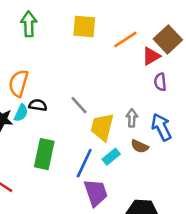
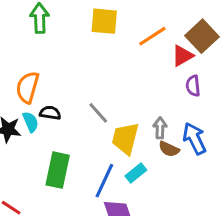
cyan semicircle: (21, 113) -> (31, 122), turned -48
brown semicircle: (140, 146) -> (169, 149), moved

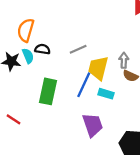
gray line: (98, 113) -> (78, 49), turned -72
cyan rectangle: (136, 173) -> (106, 94), turned 56
blue line: (104, 181) -> (84, 85), moved

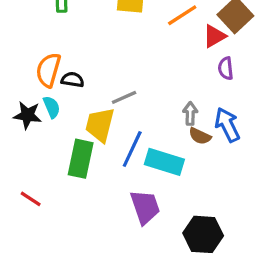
black semicircle: (42, 49) -> (73, 80), moved
yellow trapezoid: (98, 68) -> (100, 125), moved
cyan rectangle: (106, 94) -> (164, 162), size x1.6

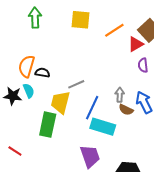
blue line: (132, 149) -> (92, 108), moved

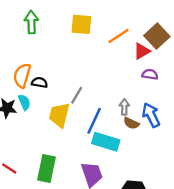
purple semicircle: (143, 65) -> (150, 74), turned 104
gray line: (76, 84) -> (77, 95), turned -35
green rectangle: (48, 125) -> (46, 169), moved

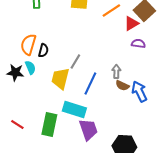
black semicircle: (40, 83) -> (43, 50), turned 96
blue arrow: (151, 115) -> (139, 92), moved
cyan rectangle: (106, 142) -> (74, 110), moved

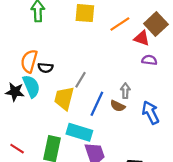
red triangle: (131, 24) -> (142, 38), turned 49
black semicircle: (43, 50) -> (45, 68), turned 80
cyan semicircle: (30, 68) -> (31, 86), size x1.5
brown semicircle: (122, 86) -> (118, 106), moved

